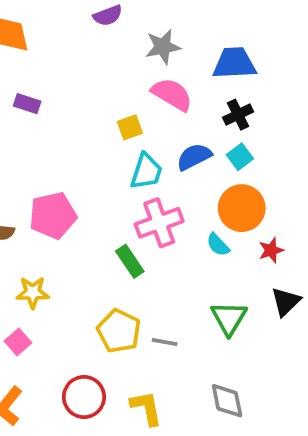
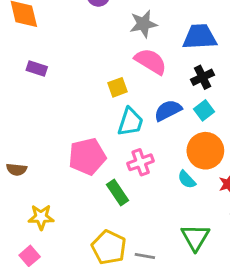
pink pentagon: (53, 215) -> (87, 156), moved
pink cross: (159, 223) -> (141, 162), size x0.7

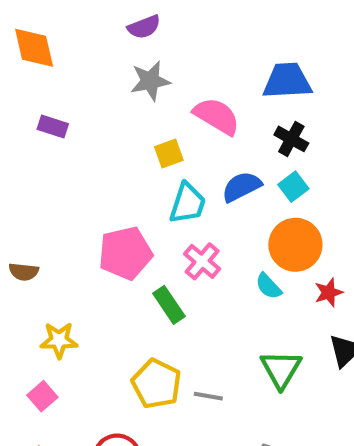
gray star: (143, 24) -> (150, 81), moved
black cross: (203, 77) -> (291, 139), turned -35
pink cross: (141, 162) -> (202, 261), turned -30

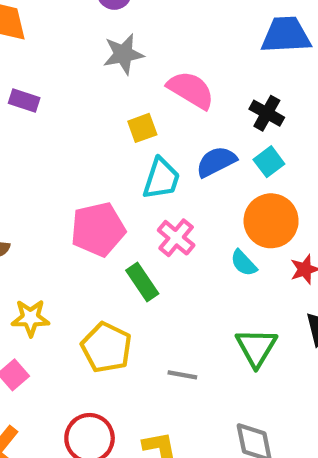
blue trapezoid: (287, 81) -> (286, 35), moved
yellow pentagon: (156, 384) -> (106, 347), moved

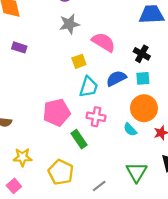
cyan square: (269, 162) -> (143, 78), turned 32
pink cross: (176, 238) -> (96, 117), turned -30
gray line: (182, 375) -> (99, 186), turned -48

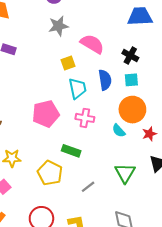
blue semicircle: (116, 78) -> (105, 80), turned 108
cyan trapezoid: (89, 87) -> (77, 88), turned -30
green rectangle: (79, 139) -> (71, 151), moved, turned -36

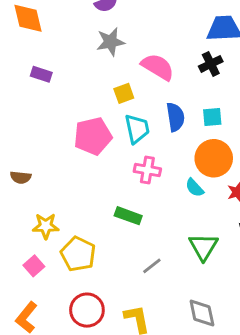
black cross: (130, 56) -> (211, 64), moved, turned 35
pink pentagon: (46, 114) -> (93, 136), moved
yellow pentagon: (50, 173) -> (78, 254), moved

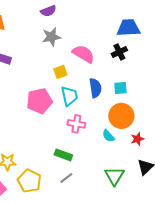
gray line: (152, 266) -> (66, 178), moved

